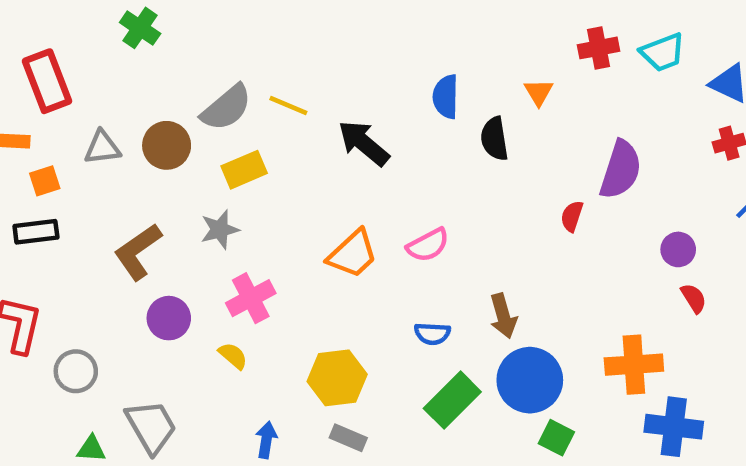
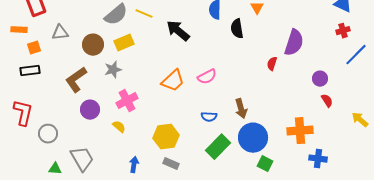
brown circle: (167, 145) -> (93, 45), moved
blue cross: (674, 427) -> (318, 159), size x0.7

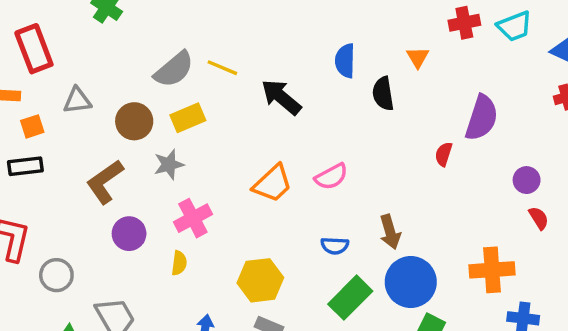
yellow semicircle: (119, 127) -> (179, 263), turned 56

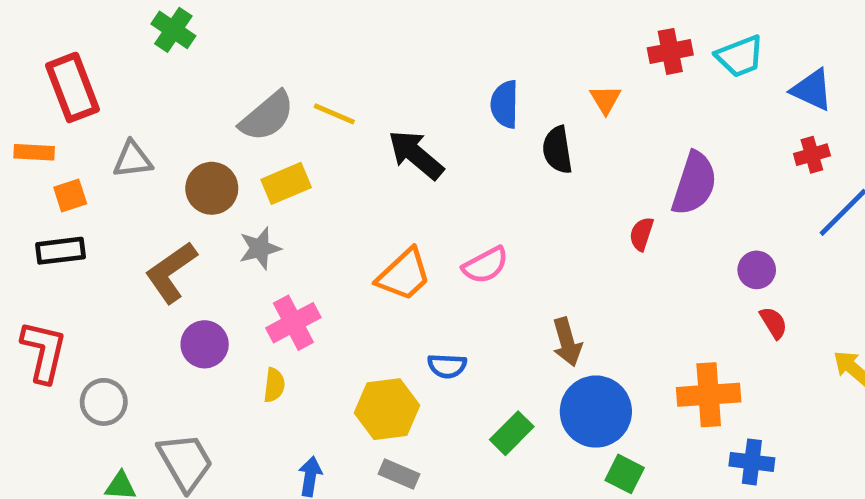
blue semicircle: (335, 246) -> (447, 366), moved
green rectangle: (350, 298) -> (512, 433), size x0.7

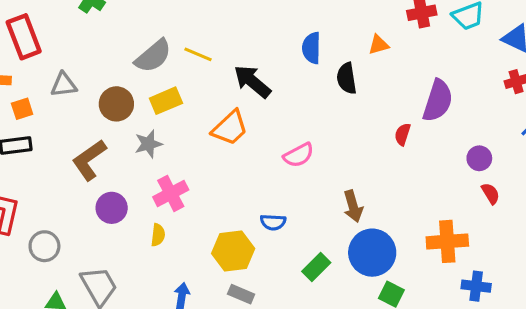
orange triangle: (605, 99) -> (379, 45), turned 45
orange trapezoid: (404, 275) -> (230, 128), moved

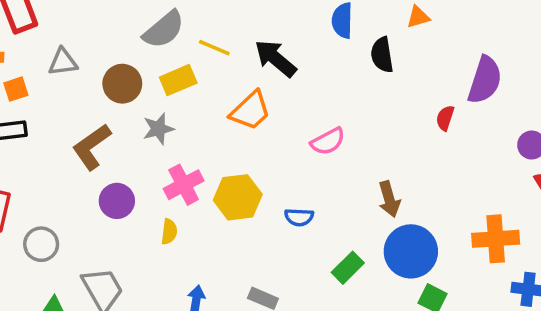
yellow line: (198, 54) -> (214, 48), moved
yellow hexagon: (233, 251) -> (238, 197), moved

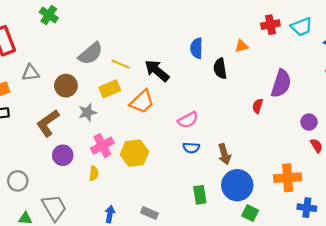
yellow rectangle: (178, 80) -> (110, 89), moved
blue semicircle: (299, 217) -> (191, 148), moved
green rectangle: (348, 268) -> (200, 195), turned -54

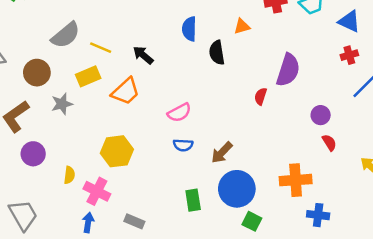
black arrow: (157, 71) -> (143, 55), size x0.7
pink cross: (102, 146) -> (97, 191), moved, turned -35
brown arrow: (224, 154) -> (222, 153), turned 60

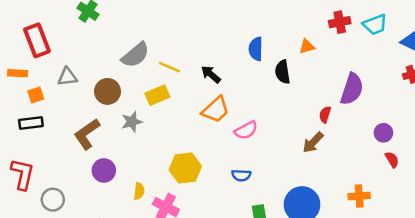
orange trapezoid: (126, 91) -> (216, 110), moved
blue semicircle: (183, 145) -> (241, 175), moved
brown arrow: (222, 153) -> (313, 142), moved
orange cross: (296, 180) -> (359, 196), size x0.7

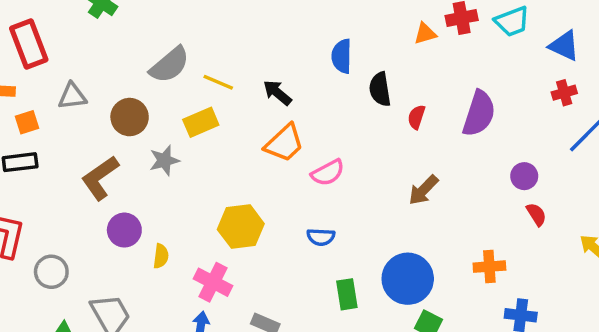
orange triangle: (307, 46) -> (425, 34), moved
red semicircle: (325, 115) -> (416, 117), moved
yellow semicircle: (139, 191) -> (161, 256), moved

